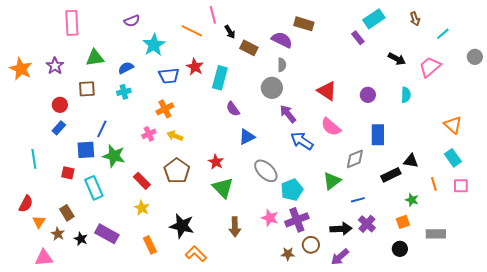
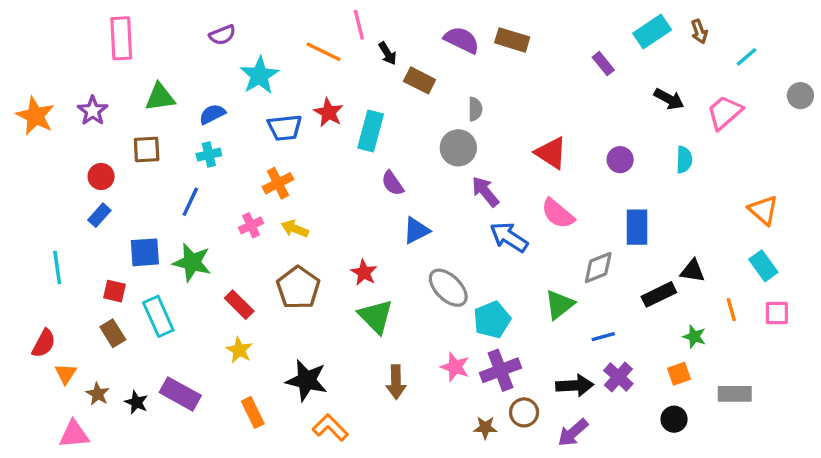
cyan rectangle: (374, 19) -> (652, 32), moved
purple semicircle: (282, 40) -> (462, 40), moved
blue line: (102, 129) -> (190, 202), moved
brown rectangle: (67, 213) -> (113, 333), moved

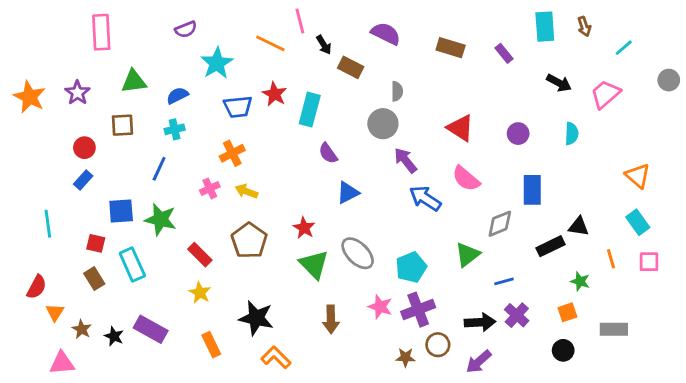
cyan rectangle: (652, 32) -> (545, 27), turned -60
brown rectangle: (512, 40) -> (451, 48), moved
gray ellipse: (448, 288) -> (358, 253), moved

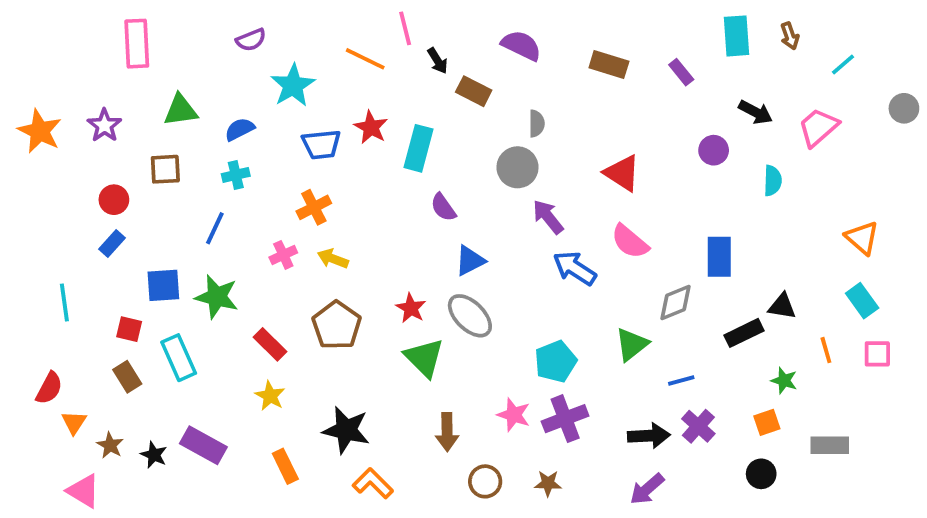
purple circle: (518, 134) -> (714, 150), moved
gray ellipse: (358, 253) -> (470, 316), moved
brown circle: (438, 345) -> (485, 481), moved
pink triangle: (62, 363) -> (83, 491), turned 36

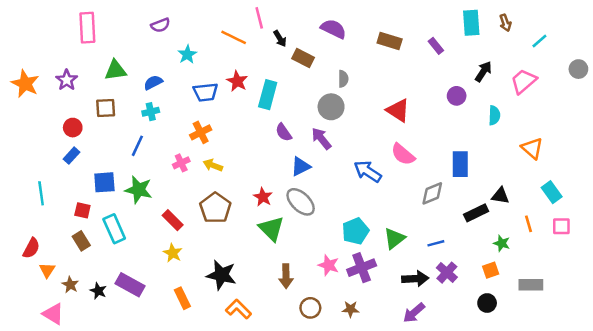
cyan star: (293, 85) -> (187, 54), size x0.7
black arrow: (755, 112) -> (483, 71), turned -85
purple arrow: (548, 217) -> (321, 138), moved
orange triangle: (862, 238) -> (532, 148), moved
green triangle: (632, 344) -> (394, 238), moved

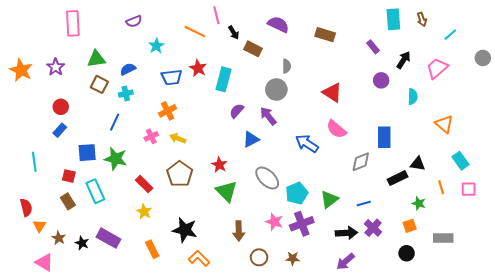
purple rectangle: (436, 46) -> (373, 47), moved
brown square: (106, 108) -> (99, 84), moved, turned 30
purple semicircle: (284, 132) -> (237, 111), turned 77
gray ellipse: (301, 202) -> (267, 178), moved
red semicircle: (31, 248) -> (26, 208), turned -42

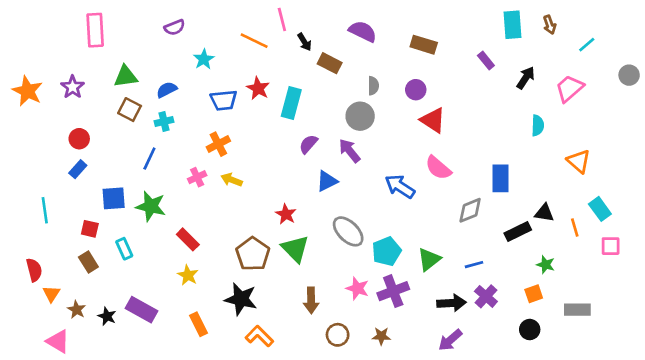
purple circle: (381, 80) -> (416, 90), moved
brown pentagon: (180, 174) -> (253, 254), moved
orange line: (441, 187) -> (575, 227), moved
cyan rectangle: (95, 191) -> (124, 249), size x0.7

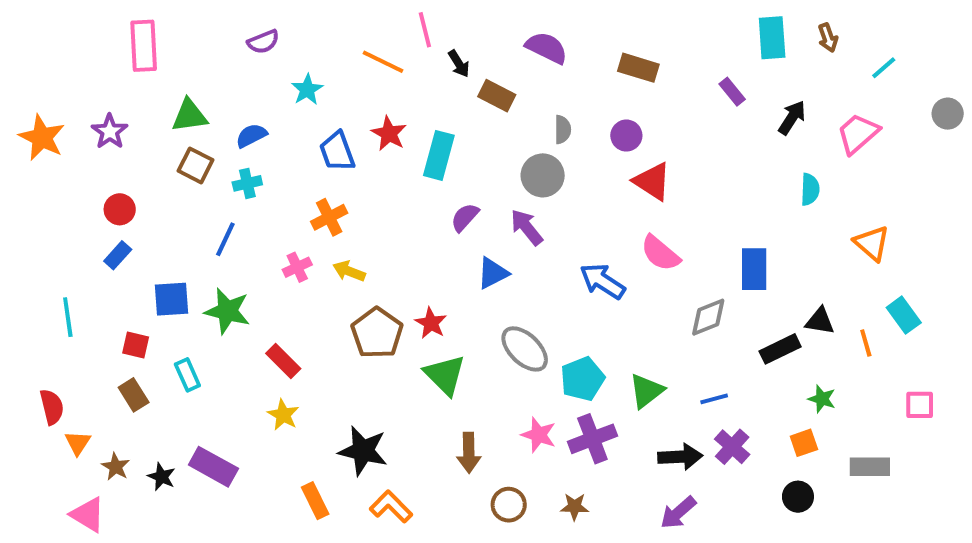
blue trapezoid: (224, 100) -> (337, 151), turned 76
pink square: (611, 246) -> (920, 405), moved
brown pentagon: (253, 254) -> (377, 333), moved
orange rectangle: (198, 324) -> (315, 501), moved

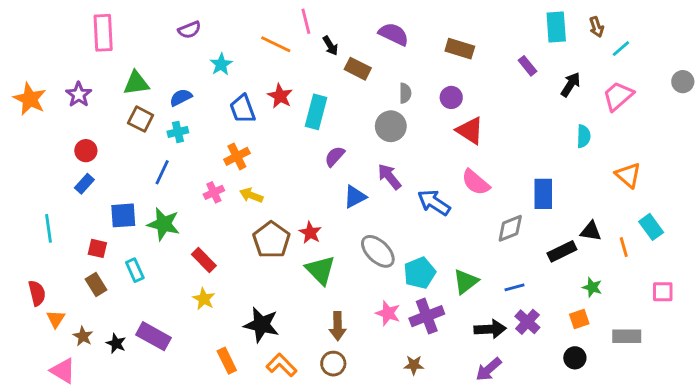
cyan line: (884, 68) -> (621, 49), moved
purple arrow: (527, 227) -> (389, 177), moved
brown circle: (509, 505) -> (333, 364), moved

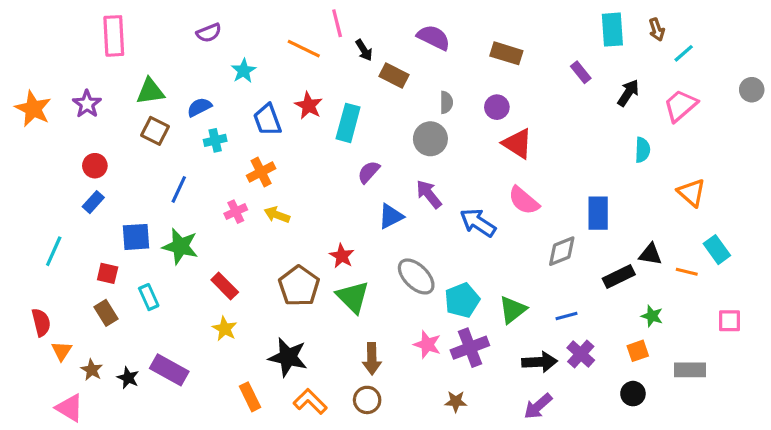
cyan cross: (178, 132) -> (215, 140), moved
cyan line: (48, 228) -> (54, 251), turned 32
brown pentagon: (271, 240) -> (299, 286), moved
orange line: (624, 247) -> (687, 272), turned -60

